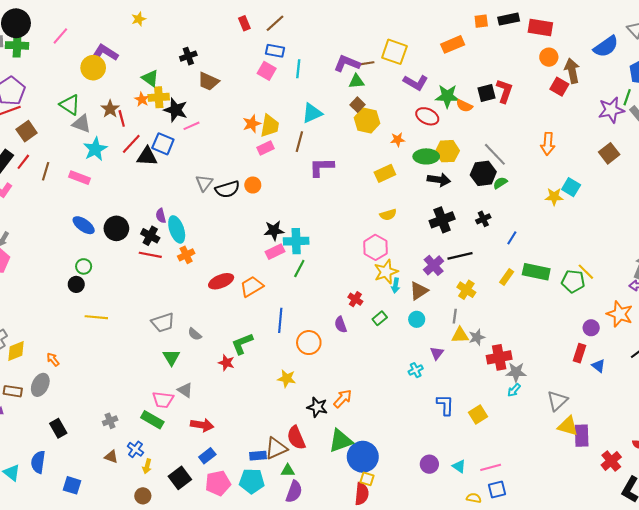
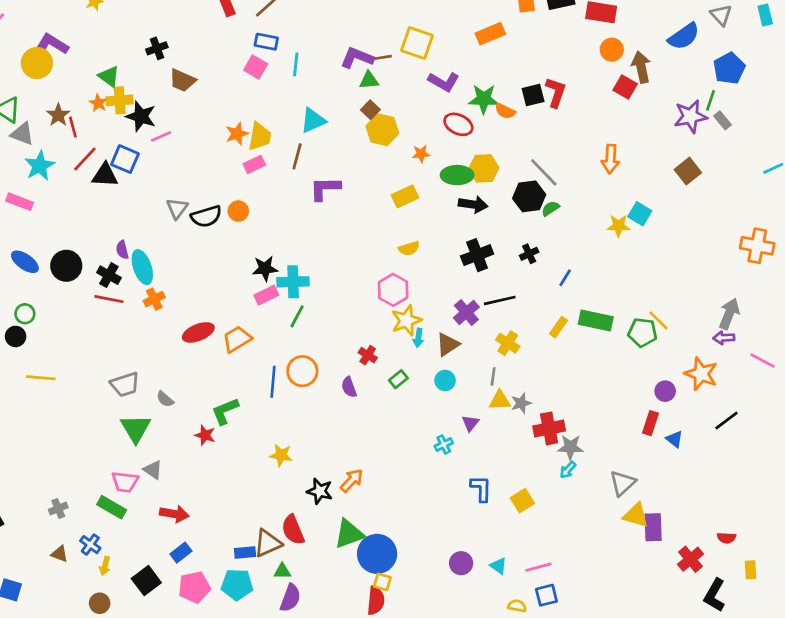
orange circle: (309, 343) -> (302, 371), moved
green triangle: (171, 357) -> (136, 428), size x1.4

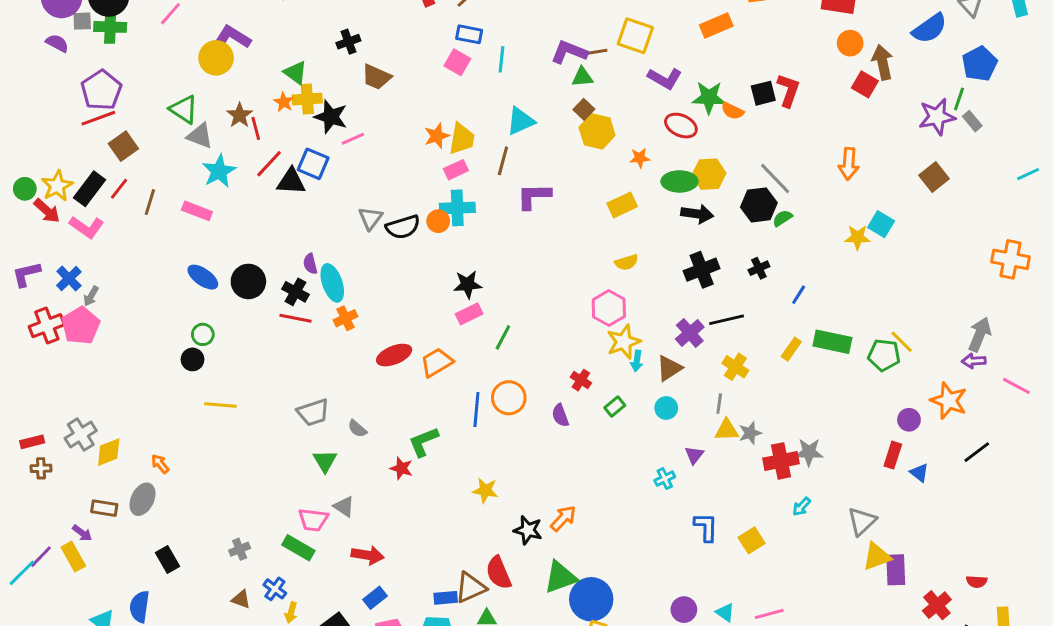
cyan cross: (293, 282) -> (457, 208), moved
green triangle: (136, 428) -> (325, 461), size x0.7
gray star: (570, 447) -> (809, 452), moved
yellow triangle: (636, 515) -> (877, 557), turned -36

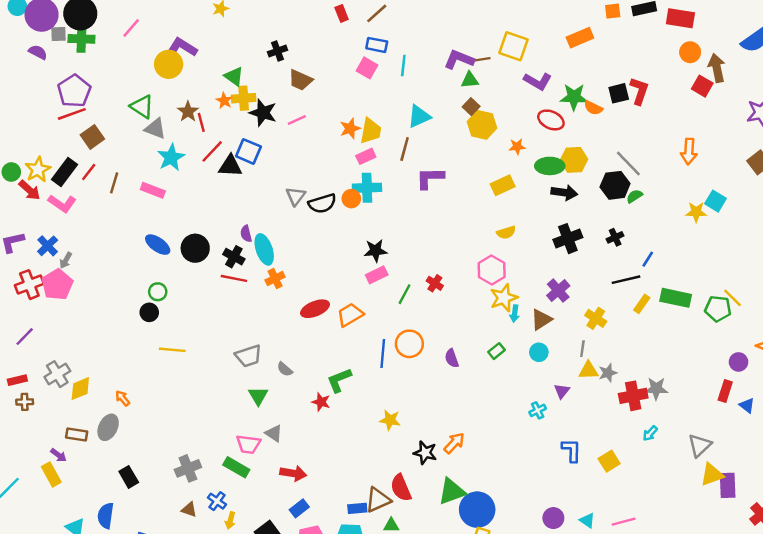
pink line: (353, 139) -> (297, 120), moved
black line: (727, 320) -> (626, 280), moved
red cross: (581, 380) -> (435, 283), moved
gray cross: (240, 549) -> (188, 468), size x1.5
purple line: (41, 557) -> (25, 337), moved

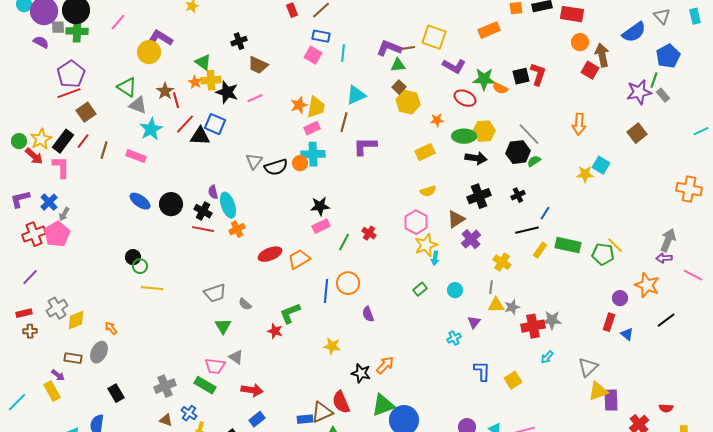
pink L-shape: (62, 203) -> (61, 167), turned -125
green circle: (158, 292) -> (140, 266), moved
brown triangle: (541, 320) -> (456, 219), moved
purple semicircle: (452, 358) -> (368, 314), moved

